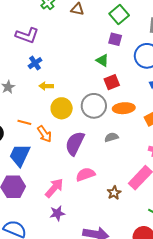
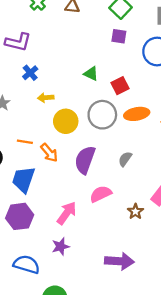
green triangle: (102, 60) -> (91, 74), moved
gray semicircle: (111, 137) -> (125, 159), moved, turned -32
purple star: (57, 213) -> (61, 246), moved

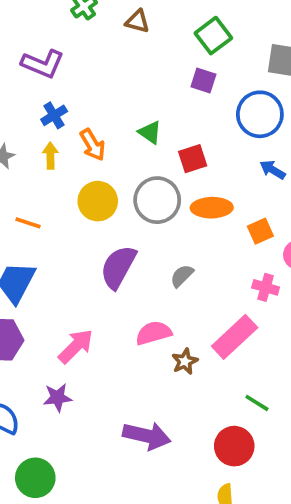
yellow arrow: (46, 98) -> (50, 156), moved, turned 84
orange arrow: (49, 153) -> (93, 145), moved
pink semicircle: (101, 194) -> (154, 333), moved

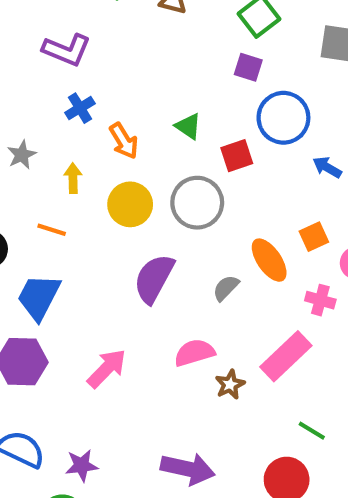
blue circle: (260, 114) -> (283, 118), moved
yellow arrow: (50, 156) -> (73, 178), moved
orange ellipse: (212, 208) -> (269, 260), moved, turned 57
purple star: (58, 398) -> (82, 465), moved

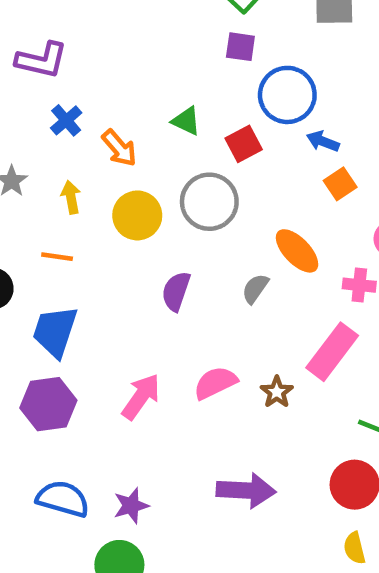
blue arrow: (327, 167) -> (323, 141), moved
orange square: (314, 237) -> (340, 184), moved
purple semicircle: (154, 279) -> (176, 291), size x0.7
pink semicircle: (194, 353) -> (215, 383), moved

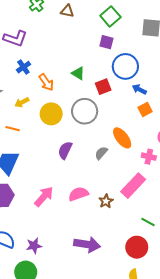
yellow arrow: (71, 197) -> (22, 102), turned -112

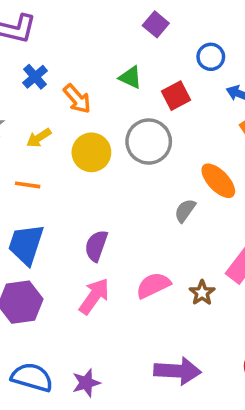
purple square: (106, 42) -> (156, 24), moved, turned 32
blue circle: (125, 66) -> (211, 57), size x0.6
purple semicircle: (65, 150) -> (96, 246), moved

